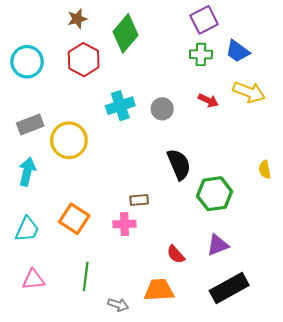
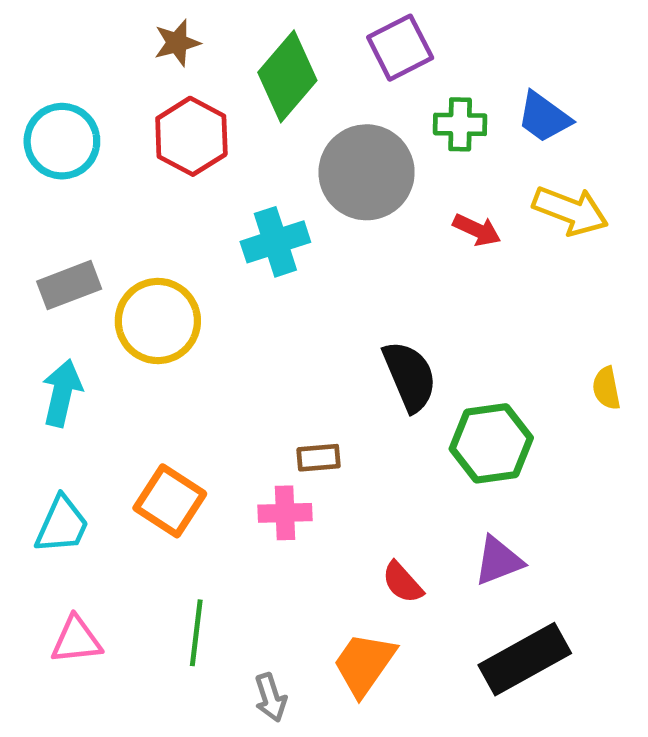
purple square: (204, 20) -> (400, 48), moved
gray circle: (162, 109) -> (367, 172), moved, size x1.8
orange trapezoid: (159, 290) -> (364, 664), turned -52
gray arrow: (118, 305) -> (271, 698), turned 54

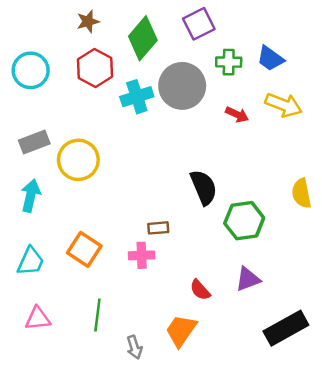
cyan cross: (275, 242) -> (137, 97), moved
yellow semicircle: (606, 388) -> (301, 193), size x1.4
black rectangle: (525, 659) -> (286, 328), moved

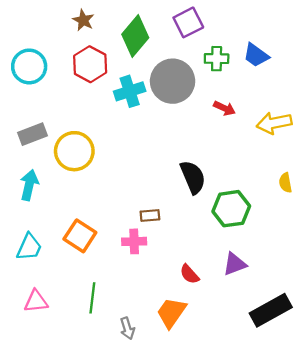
brown star: (88, 21) -> (83, 20), turned -30
yellow arrow: (284, 105) -> (274, 123), moved, turned 148
yellow semicircle: (301, 193) -> (285, 183), size x0.7

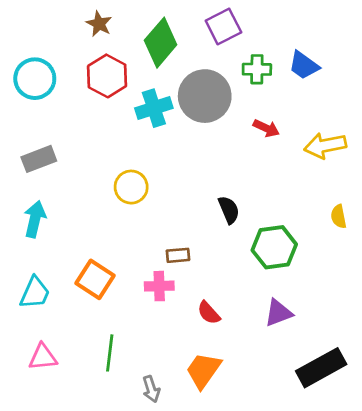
yellow circle: (74, 151) -> (131, 187), moved, size x0.7
black semicircle: (193, 177) -> (229, 210), size x0.7
red semicircle: (189, 274) -> (209, 313), moved

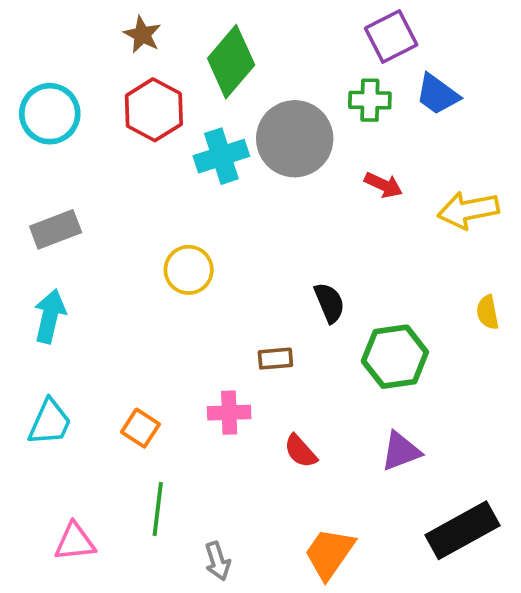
purple square: (223, 26) -> (391, 37), moved
brown rectangle: (178, 255) -> (275, 359), moved
orange square: (95, 279) -> (140, 428), moved, size x0.7
pink triangle: (43, 357) -> (75, 542), moved
orange trapezoid: (203, 370) -> (329, 553), moved

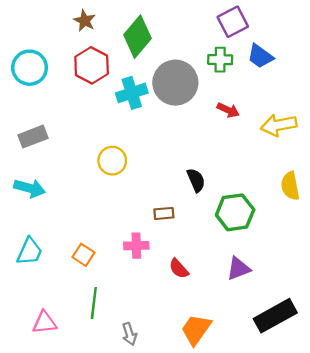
yellow semicircle: (488, 312) -> (290, 186), size x1.4
cyan arrow: (50, 316) -> (30, 188), turned 92

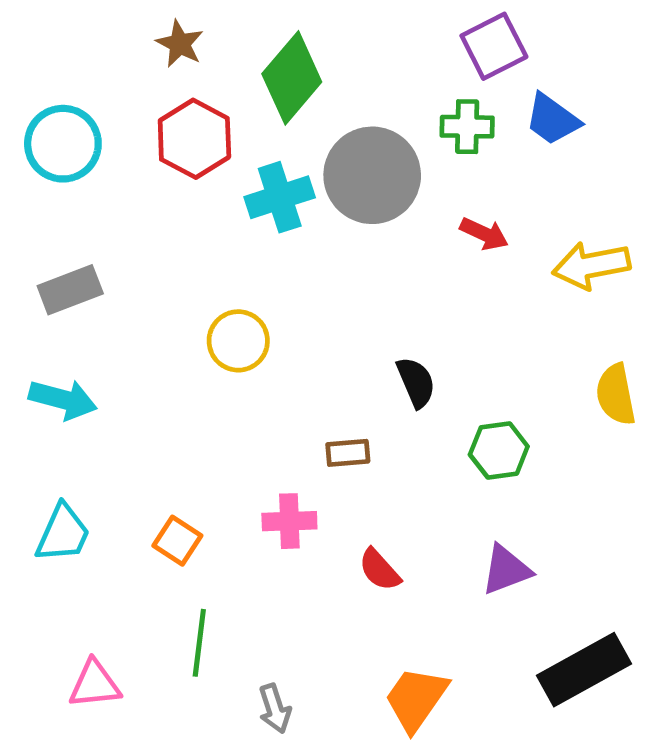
green hexagon: (235, 212) -> (499, 450), size x0.7

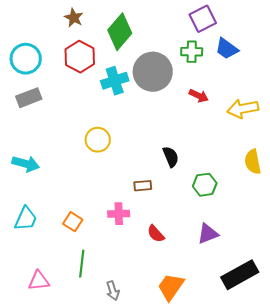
gray rectangle: (70, 290) -> (29, 98), moved

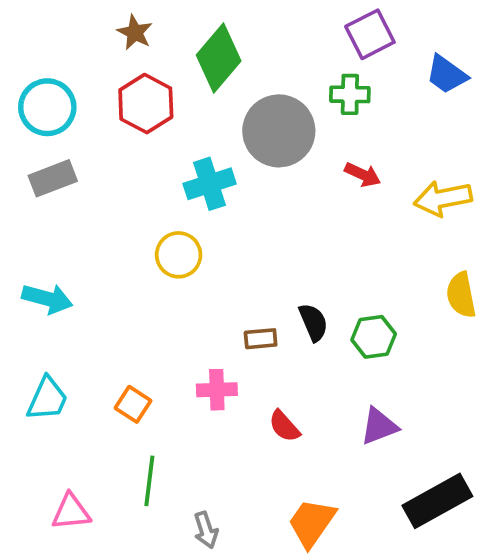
blue trapezoid: (227, 49) -> (447, 74), moved
cyan cross: (115, 81) -> (210, 184), moved
black semicircle: (171, 157) -> (313, 322), moved

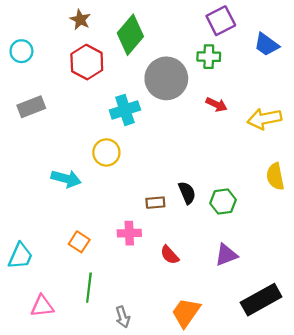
cyan circle: (47, 107) -> (21, 51), moved, size x0.7
cyan arrow: (47, 299) -> (66, 179), moved
cyan trapezoid: (47, 399) -> (20, 256), moved

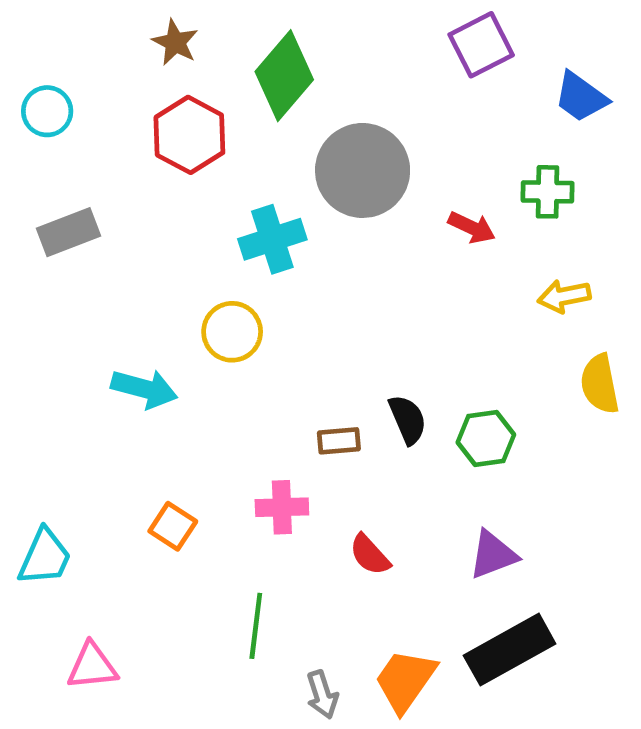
green cross: (209, 57) -> (548, 192), moved
yellow arrow: (264, 119) -> (564, 296), moved, size x0.7
green line: (89, 288) -> (256, 626), moved
black rectangle: (261, 300) -> (510, 650), moved
gray arrow: (123, 317) -> (322, 695), moved

